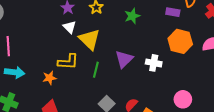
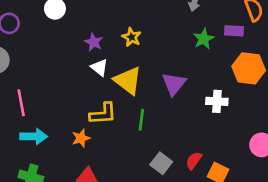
green star: (132, 16) -> (204, 39), moved
purple triangle: (124, 59) -> (174, 84), moved

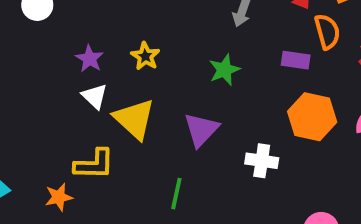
green star: (204, 39) -> (224, 70), moved
green line: (141, 120) -> (176, 194), moved

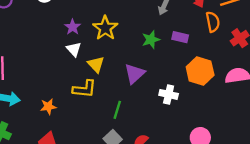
yellow star: (145, 56) -> (105, 28), size x1.5
purple rectangle: (296, 60) -> (180, 37), moved
yellow triangle: (134, 119) -> (96, 64), size x0.7
yellow L-shape: (94, 164) -> (84, 89), moved

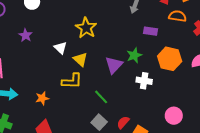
orange semicircle: (213, 22) -> (177, 16), turned -66
purple star: (73, 27) -> (25, 35), moved
green star: (151, 40) -> (134, 55), moved
green line: (117, 110) -> (101, 97), turned -56

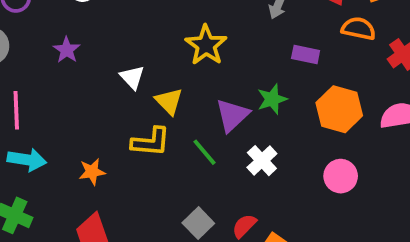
yellow star: (86, 28) -> (206, 45), moved
white cross: (144, 81) -> (262, 161), moved, turned 35
green line: (101, 97) -> (204, 152), moved
pink circle: (174, 116) -> (341, 176), moved

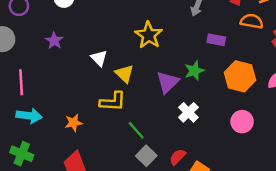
green line: (204, 152) -> (136, 130), moved

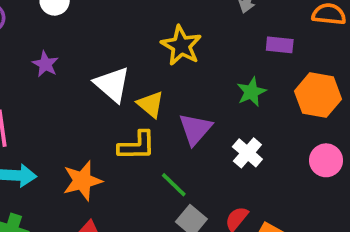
white triangle: (99, 58) -> (112, 84), size x1.5
purple triangle: (168, 82) -> (195, 129), moved
orange star: (74, 123) -> (82, 181), size x1.5

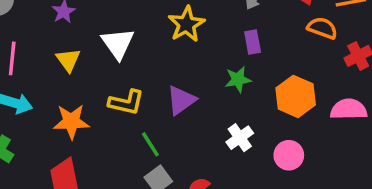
purple rectangle: (280, 45) -> (253, 42), moved, turned 60
yellow triangle: (151, 104) -> (68, 60), moved
white cross: (247, 153) -> (240, 138), moved

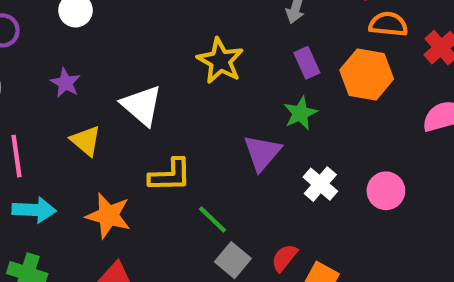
orange hexagon: (296, 96) -> (367, 74), moved
purple triangle: (181, 100) -> (262, 153), moved
orange star: (71, 122) -> (108, 216), turned 30

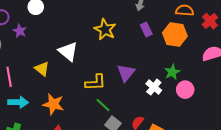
purple star: (65, 83) -> (20, 31), moved
green star: (300, 113) -> (172, 72), moved
yellow L-shape: (170, 175) -> (95, 82), moved

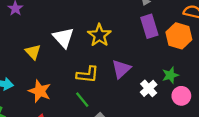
yellow star: (105, 29) -> (99, 35), moved
purple rectangle: (146, 29) -> (149, 26), size x1.5
green line: (103, 105) -> (82, 100), moved

